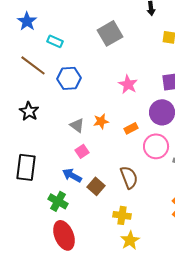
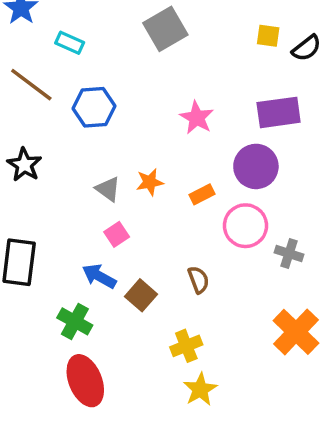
brown semicircle: (129, 177) -> (198, 280), size x0.7
yellow cross: (122, 215) -> (186, 346), turned -30

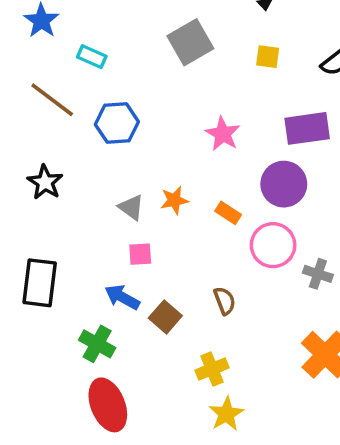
yellow square: (268, 36) -> (268, 57), moved
orange rectangle: (202, 194) -> (228, 213), turned 60
pink square: (117, 234) -> (140, 254), turned 30

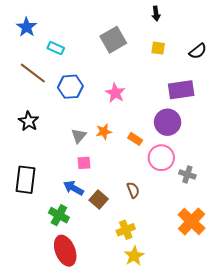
pink star: (223, 134) -> (115, 93), moved
gray triangle: (131, 207) -> (79, 136), turned 35

